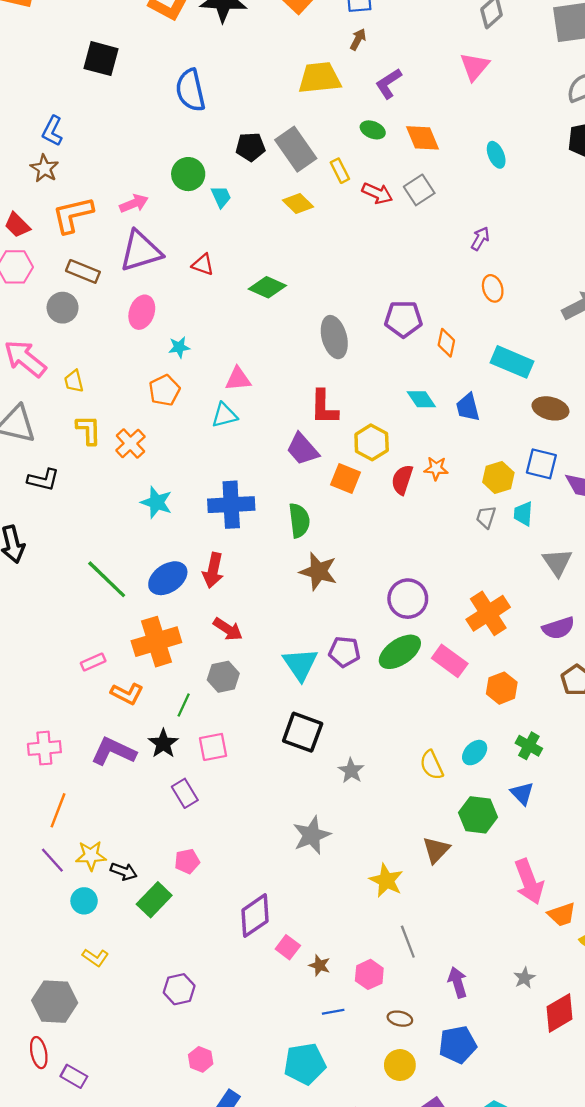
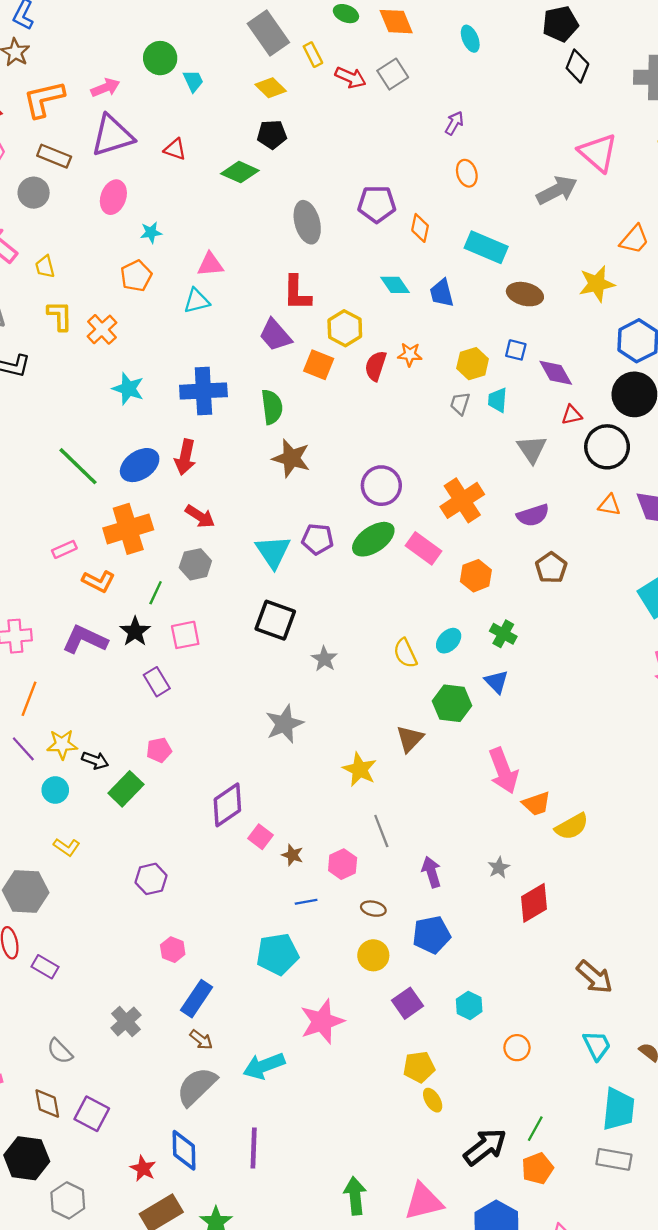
black pentagon: (250, 147) -> (272, 134), moved
blue square: (541, 464) -> (516, 350), size x0.7

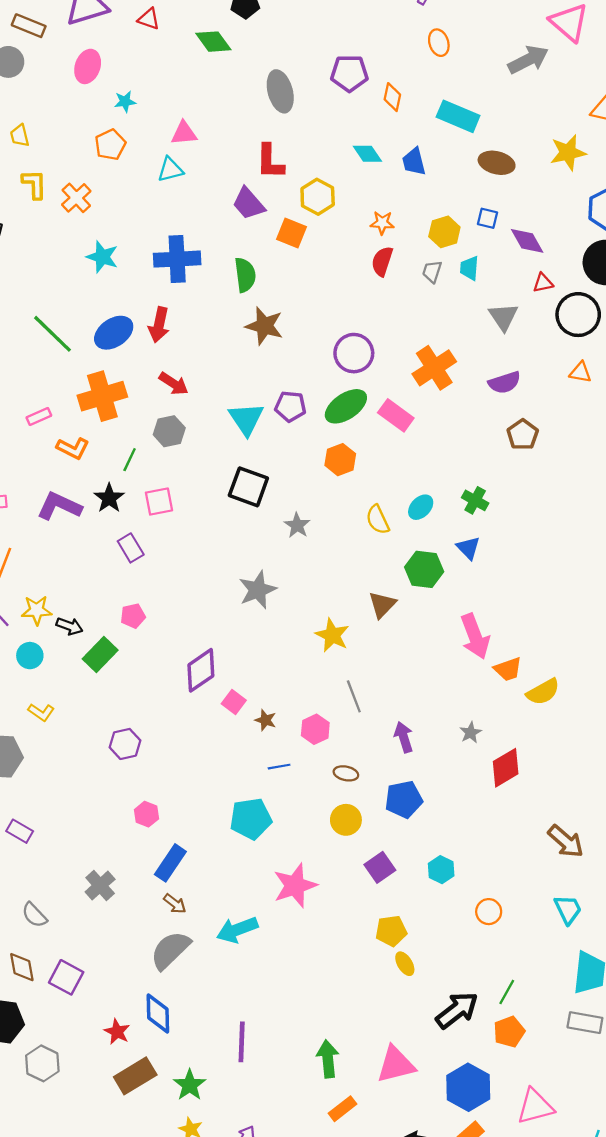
green diamond: (240, 172) -> (213, 42), turned 30
red semicircle: (376, 366) -> (382, 261), moved
orange hexagon: (476, 576) -> (340, 460), moved
purple line: (254, 1148) -> (242, 1042), moved

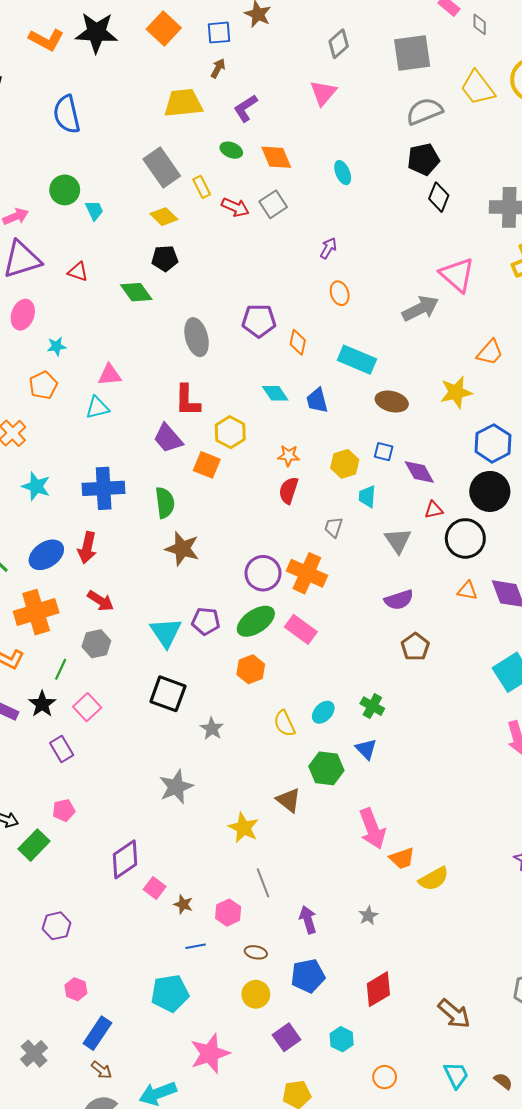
gray trapezoid: (432, 272) -> (333, 527), moved
orange cross: (434, 368) -> (307, 573), moved, turned -33
pink square: (159, 501) -> (87, 707), turned -32
brown triangle: (382, 605) -> (289, 800), turned -36
red diamond: (506, 768) -> (378, 989), moved

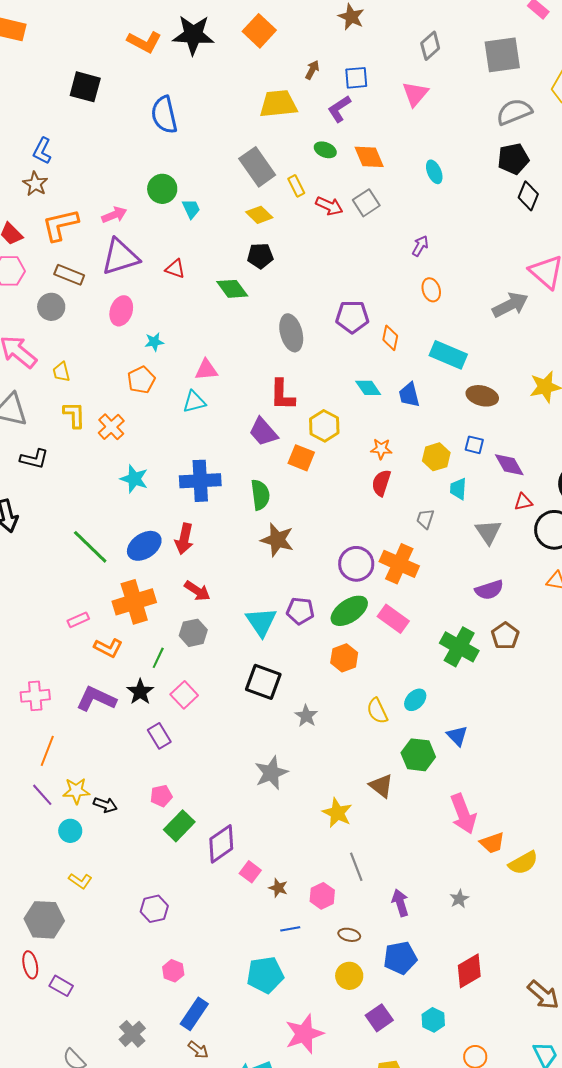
blue square: (219, 33) -> (356, 78), moved
green cross: (372, 706) -> (459, 647), moved, size x1.6
green rectangle: (34, 845) -> (179, 826), moved

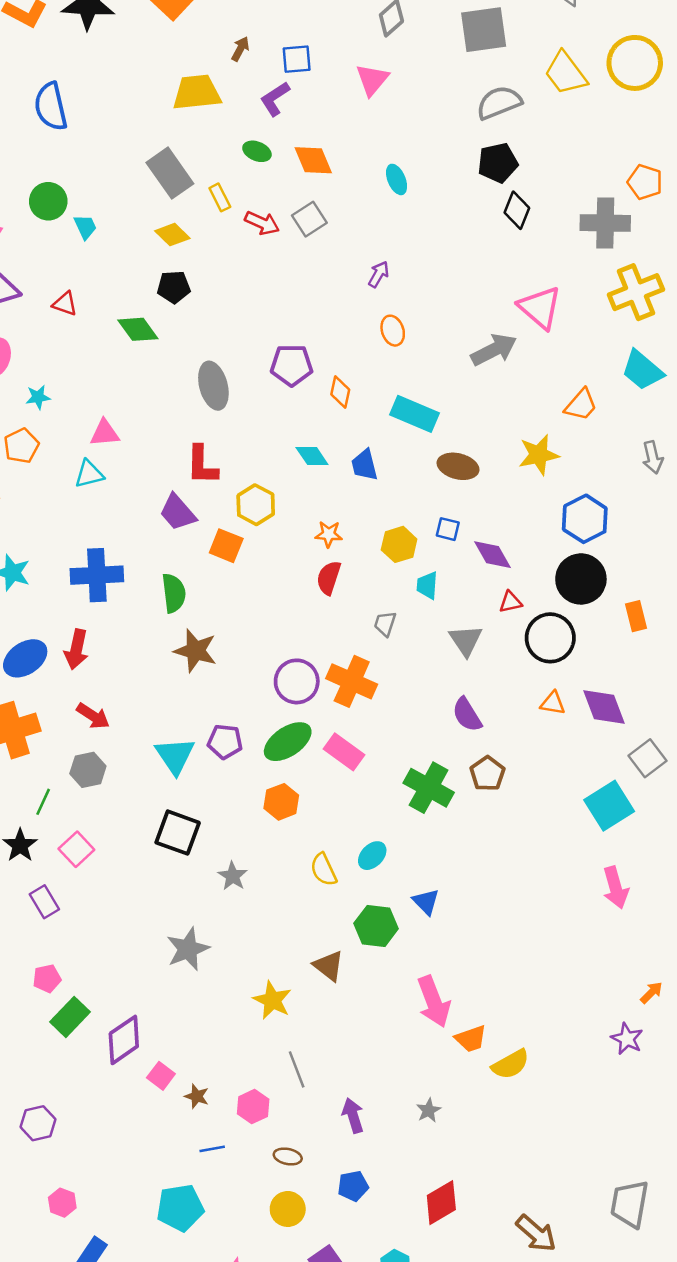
purple semicircle: (489, 590) -> (467, 715), turned 76
blue pentagon: (400, 958) -> (353, 1186), size x0.7

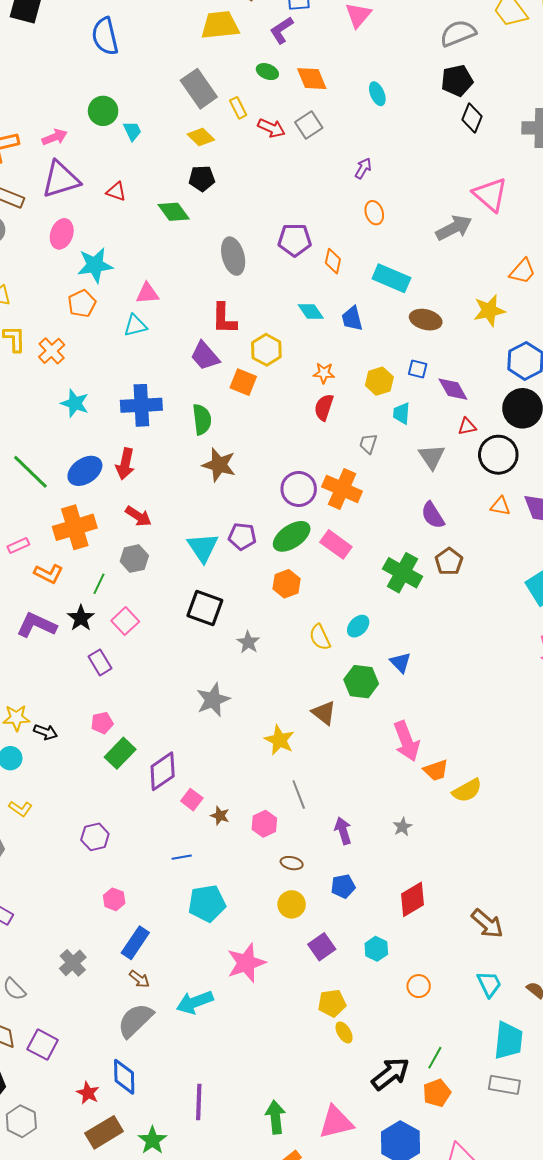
cyan star: (38, 397) -> (95, 265), size x1.8
blue line: (212, 1149) -> (182, 857), moved

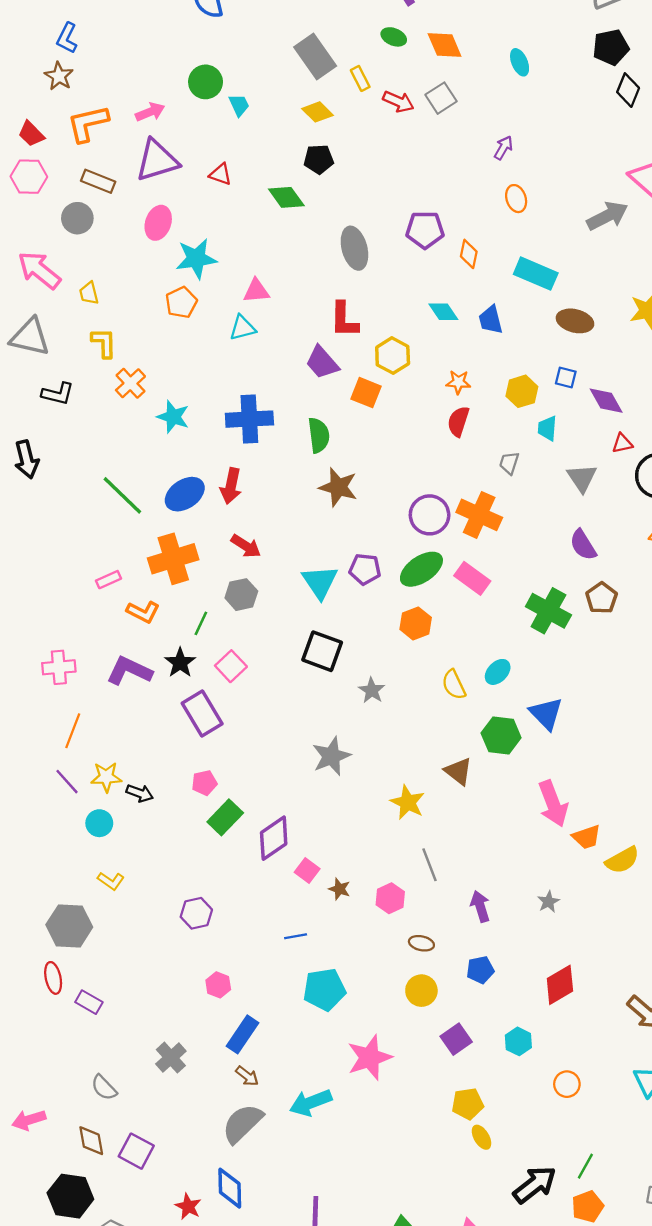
orange cross: (52, 351) -> (130, 383), moved
purple rectangle: (100, 662) -> (202, 713), size x1.5
blue triangle: (400, 662) -> (546, 713), size x1.4

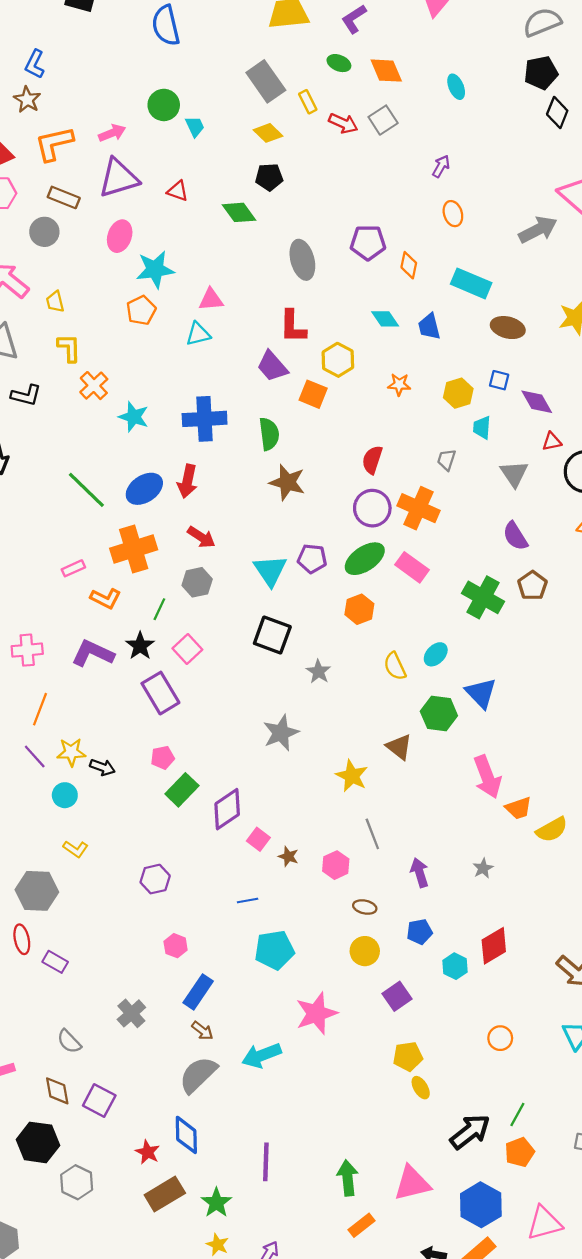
red semicircle: (458, 421) -> (372, 460), moved
cyan hexagon: (518, 1041) -> (455, 966), moved

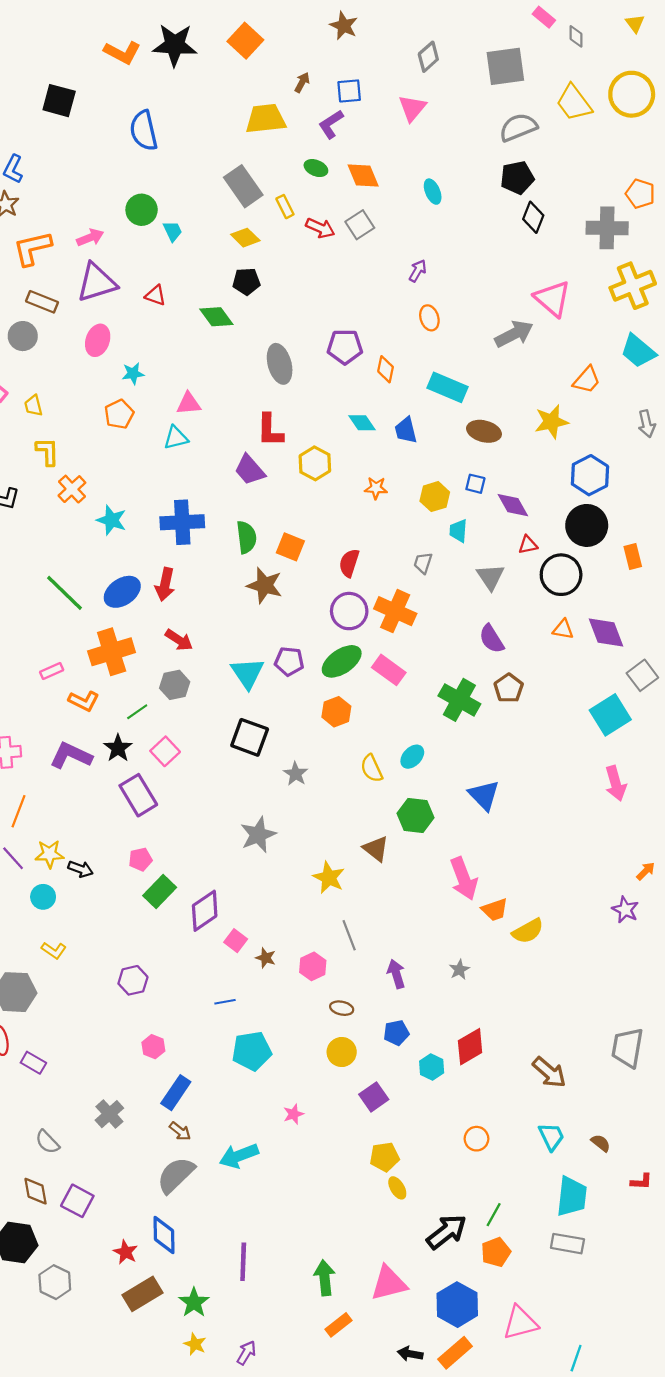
cyan star: (155, 269) -> (133, 373), size x0.6
orange square: (313, 394) -> (290, 547), moved
green line: (159, 609) -> (137, 712), turned 30
blue triangle: (481, 693) -> (484, 795), moved
pink star: (316, 1013) -> (293, 1114), size x0.5

